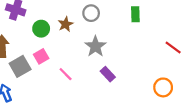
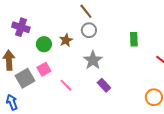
green rectangle: (135, 14) -> (134, 39), moved

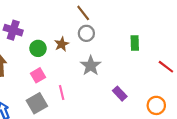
gray square: (25, 78) -> (37, 103), moved
pink line: (66, 85) -> (62, 92), turned 32
purple rectangle: (104, 85) -> (120, 94), moved

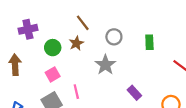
brown line: (83, 13) -> (83, 23), moved
purple cross: (13, 30) -> (28, 29), turned -30
gray circle: (86, 33) -> (114, 37), moved

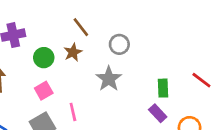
green rectangle: (149, 42) -> (163, 88), moved
purple rectangle: (134, 93) -> (158, 113), moved

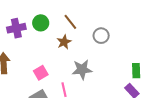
green circle: (44, 58) -> (41, 23), moved
gray star: (109, 79) -> (82, 70), moved, turned 30

